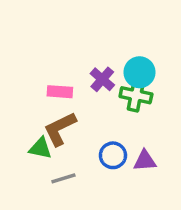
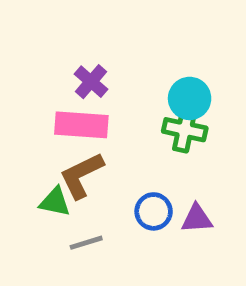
purple cross: (102, 79) -> (91, 82), moved
pink rectangle: (60, 92) -> (81, 125), size x1.5

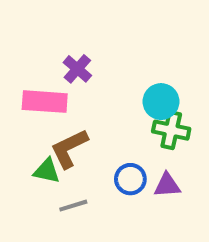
cyan circle: (190, 98) -> (161, 102), moved
pink rectangle: (81, 125) -> (45, 102), moved
green cross: (185, 130) -> (171, 130), moved

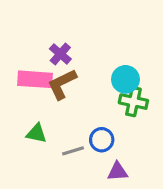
brown L-shape: (69, 148) -> (62, 84), moved
purple triangle: (167, 185) -> (118, 171), moved
gray line: (73, 206) -> (73, 151), moved

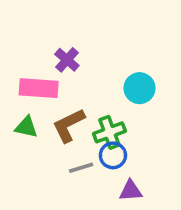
brown L-shape: (62, 84) -> (69, 125), moved
green cross: (133, 102) -> (109, 132), moved, turned -32
green triangle: (37, 133) -> (26, 127), moved

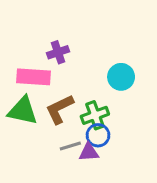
purple cross: (67, 60) -> (58, 52), turned 30
green triangle: (26, 127) -> (23, 111), size x1.5
purple triangle: (131, 191) -> (89, 152), moved

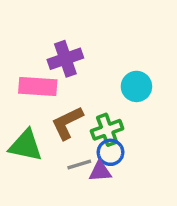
purple cross: (58, 52) -> (65, 59), size x1.4
green triangle: (23, 111) -> (26, 145), moved

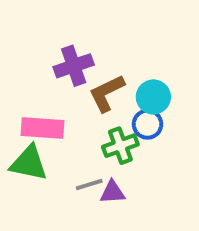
pink rectangle: (38, 86) -> (42, 128), moved
brown L-shape: (67, 123) -> (107, 93), moved
blue circle: (110, 152) -> (148, 124), moved

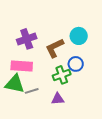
purple cross: (74, 66) -> (27, 39), moved
cyan circle: (153, 97) -> (79, 36), moved
gray line: (89, 184) -> (32, 91), moved

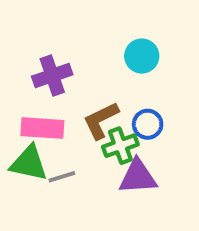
cyan circle: (79, 36) -> (142, 56), moved
brown L-shape: (55, 48) -> (101, 120), moved
purple triangle: (58, 99) -> (138, 177), moved, size x1.5

